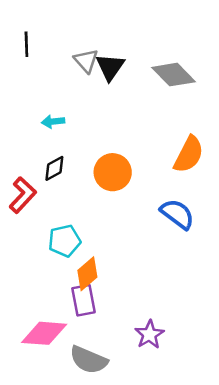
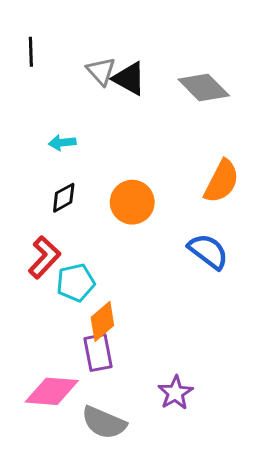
black triangle: (110, 67) -> (129, 79), turned -36
red L-shape: (23, 195) -> (44, 257), moved

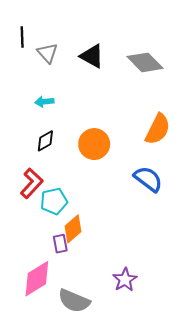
gray triangle: (101, 71) -> (48, 53), moved
purple rectangle: (98, 353) -> (60, 244), moved, size x0.7
pink diamond: (52, 391) -> (37, 279), turned -36

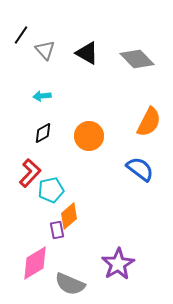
black line: (22, 37) -> (21, 35), turned 36
purple star: (125, 280) -> (118, 264), size x1.4

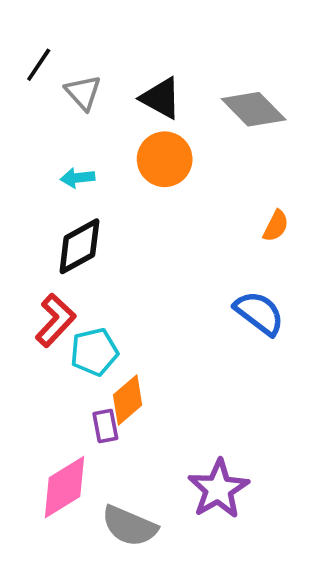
orange semicircle: (149, 122) -> (276, 226), size x0.6
black diamond: (43, 133) -> (79, 246), size x1.5
orange circle: (89, 136) -> (165, 159), moved

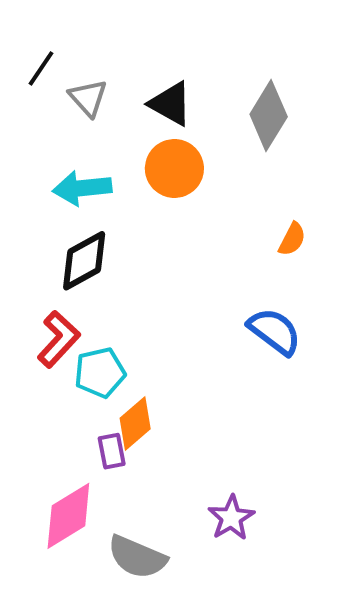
gray diamond: (254, 109) -> (269, 116), turned 76
cyan arrow: (78, 178) -> (82, 188), size x1.6
purple star: (218, 489) -> (231, 518), size x0.7

